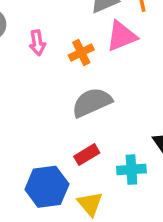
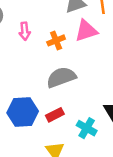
cyan cross: (131, 170) -> (87, 128), turned 30
blue hexagon: (47, 187) -> (23, 112), moved

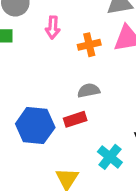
gray semicircle: (61, 77) -> (89, 90), size x0.6
red rectangle: (55, 115) -> (75, 119), moved

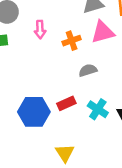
gray semicircle: (89, 90) -> (88, 70), moved
cyan cross: (110, 157) -> (98, 109), moved

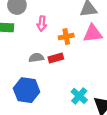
gray semicircle: (88, 70) -> (36, 58), moved
red rectangle: (66, 103) -> (56, 58), moved

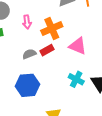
pink triangle: (93, 33) -> (78, 46), moved, turned 42
orange cross: (66, 37) -> (52, 29), size x1.5

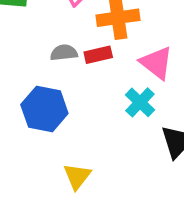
cyan cross: (76, 79) -> (140, 102), moved

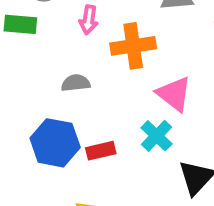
red rectangle: (98, 55) -> (101, 151), moved

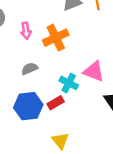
pink triangle: (174, 94) -> (94, 71), moved
cyan cross: (157, 136) -> (69, 83), moved

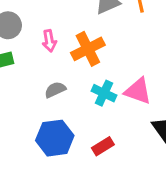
cyan cross: (69, 83) -> (104, 93), moved
red rectangle: (56, 103) -> (103, 146), moved

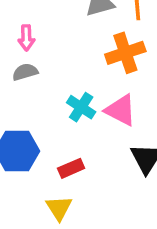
orange cross: (88, 49) -> (125, 53), moved
gray semicircle: (55, 90) -> (25, 72), moved

